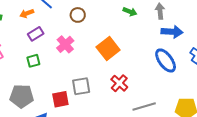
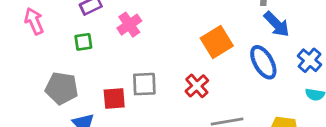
blue arrow: (172, 32) -> (277, 24), turned 35
orange square: (108, 49) -> (217, 42), moved

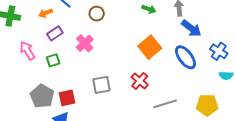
pink arrow: (34, 21) -> (27, 51), moved
gray pentagon: (62, 88) -> (42, 96), turned 30
red square: (114, 98) -> (67, 98), moved

